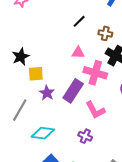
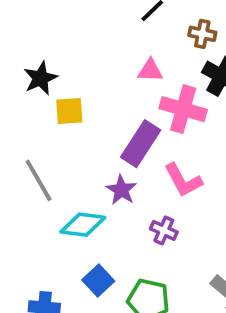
purple star: (47, 93) -> (121, 190), moved
gray line: (20, 110) -> (39, 180), turned -60

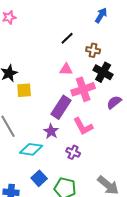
pink cross: (183, 109) -> (83, 89), turned -35

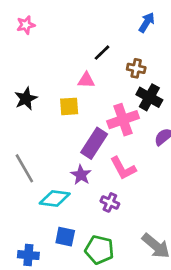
pink triangle: (66, 69) -> (86, 80), moved
yellow square: (24, 90) -> (69, 106), moved
blue square: (39, 178) -> (65, 237), turned -35

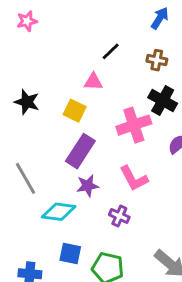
brown cross: (136, 68) -> (157, 60), moved
black star: (26, 99) -> (27, 102), turned -30
yellow square: (69, 106) -> (75, 111), turned 30
purple rectangle: (94, 143) -> (80, 151), moved
purple star: (81, 175) -> (88, 186), turned 30

